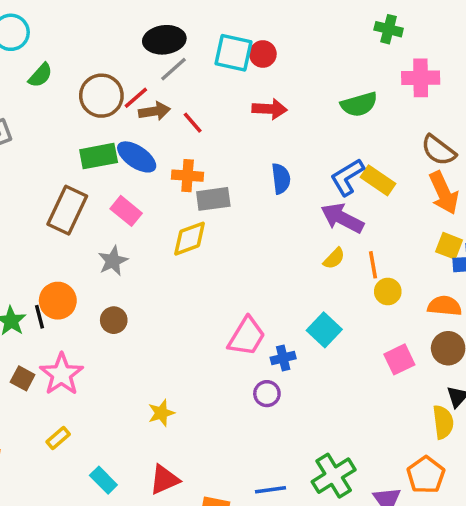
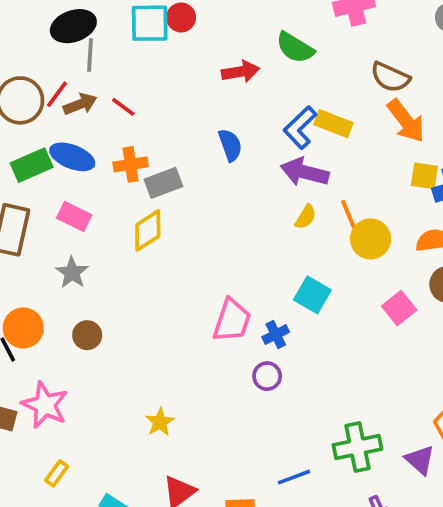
gray line: (173, 69) -> (90, 55), turned -32
green semicircle: (359, 104) -> (295, 48), turned 60
red arrow: (270, 109) -> (240, 72), moved
yellow circle: (388, 292) -> (371, 239), size x1.4
green cross: (334, 476) -> (357, 447), turned 33

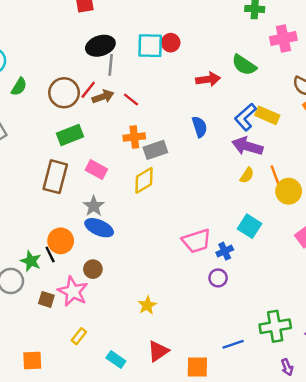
blue ellipse: (72, 157) -> (99, 228), moved
pink trapezoid: (232, 320) -> (196, 241), turned 52
brown circle: (87, 335) -> (93, 269), moved

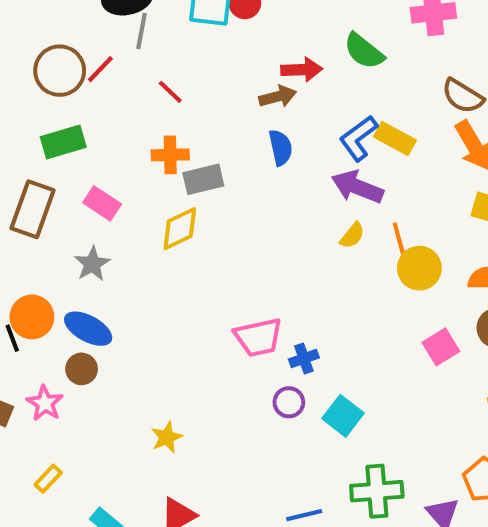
brown arrow: (103, 97) -> (278, 97), moved
cyan square: (249, 226) -> (343, 416), moved
blue ellipse: (99, 228) -> (88, 329), moved
pink star: (73, 291) -> (45, 403), size x0.7

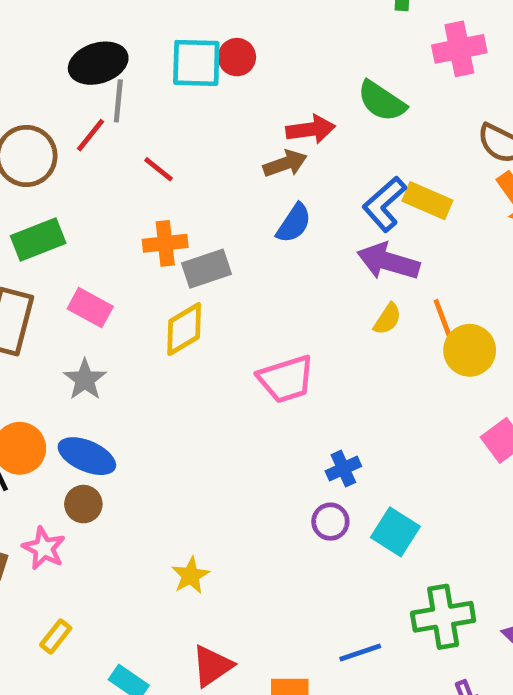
red line: (100, 69) -> (90, 135), moved
blue semicircle: (281, 148) -> (294, 223), turned 51
pink trapezoid: (258, 337) -> (286, 379), moved

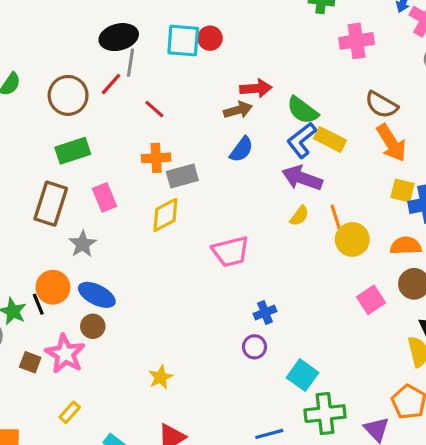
green semicircle: (382, 101) -> (303, 110), moved
pink rectangle: (90, 308) -> (104, 197), turned 36
gray star: (85, 380) -> (83, 244), moved
cyan square: (395, 532) -> (303, 375), moved
pink star: (44, 548) -> (65, 354), size x1.4

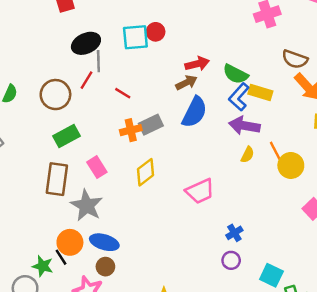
blue semicircle: (241, 149) -> (194, 112), size x1.5
gray rectangle: (182, 176) -> (151, 125), moved
gray star: (83, 244) -> (87, 205), size x1.5

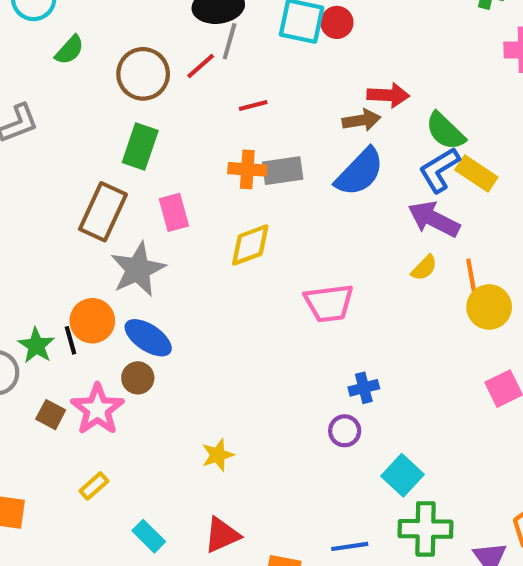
red line: (123, 93) -> (253, 105), turned -63
green rectangle: (66, 136) -> (140, 146), turned -60

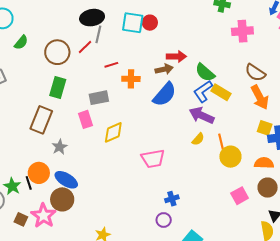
orange cross: (247, 169) -> (131, 79), moved
gray rectangle: (283, 171) -> (99, 98), moved
pink rectangle: (174, 212) -> (86, 119), moved
gray star: (138, 269) -> (60, 147), size x0.6
brown circle: (138, 378) -> (62, 199), size x1.5

